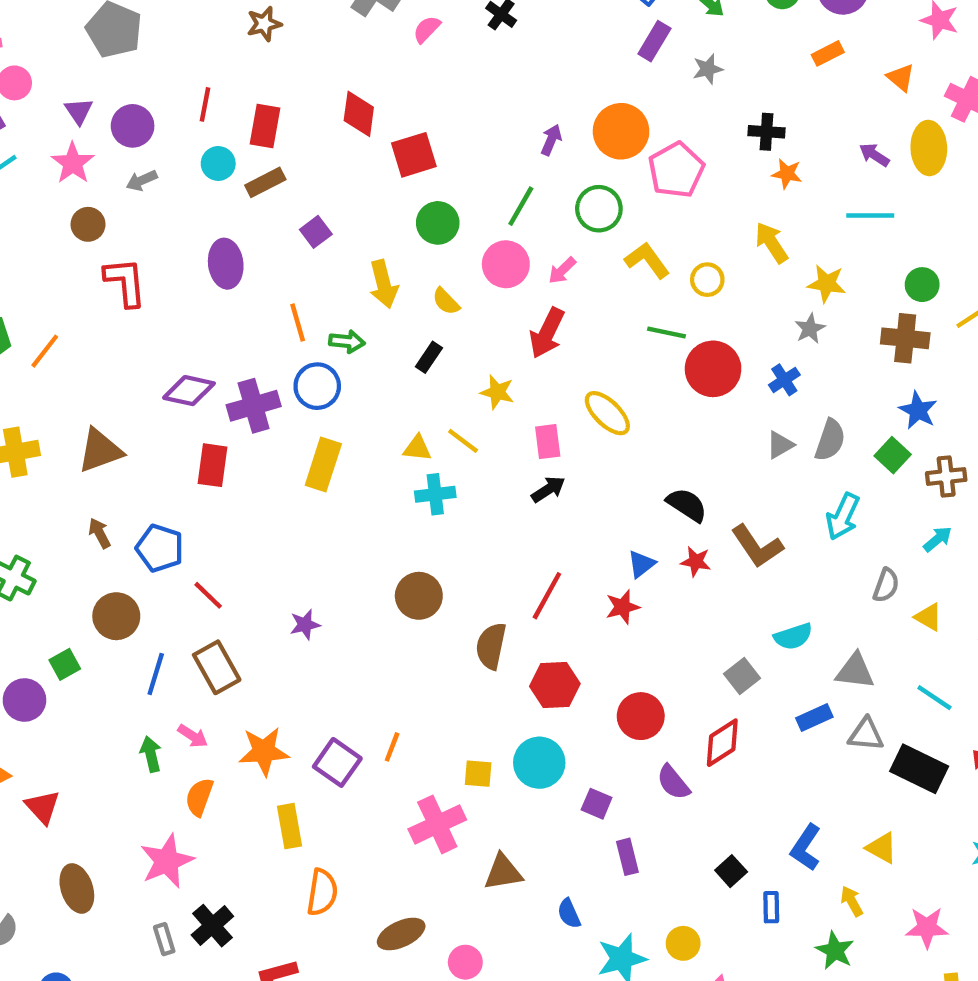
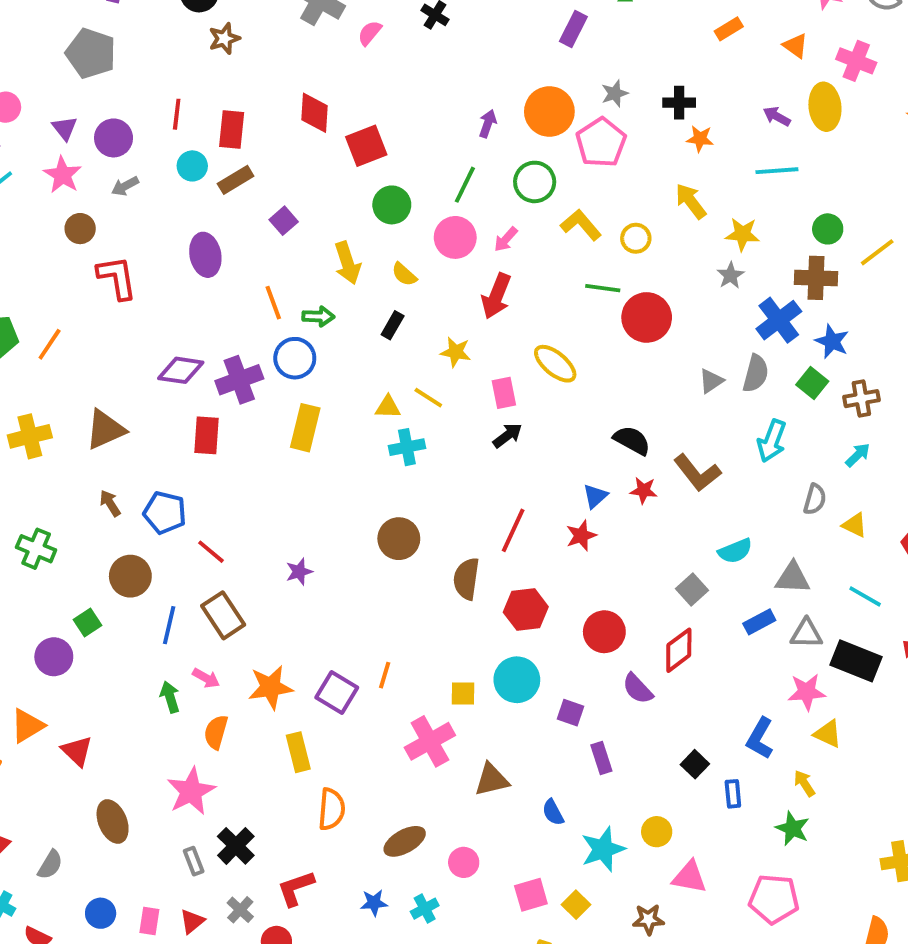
gray star: (708, 69) -> (615, 93), moved
blue cross: (784, 380) -> (779, 320), moved, size x1.6
pink star: (927, 928) -> (807, 692), moved

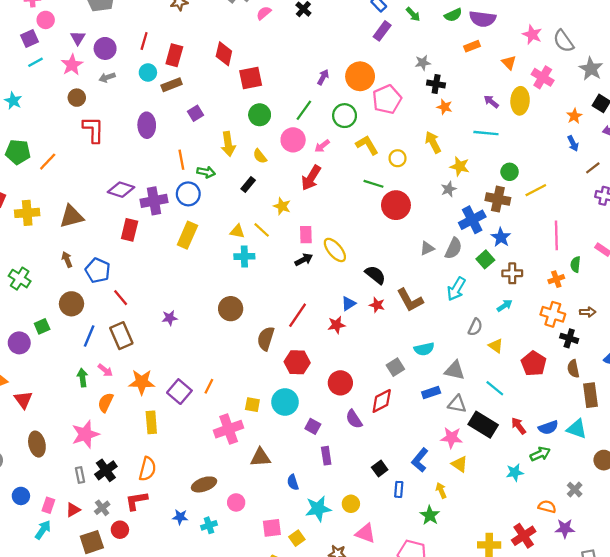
gray star: (615, 93) -> (423, 63), moved
yellow ellipse: (555, 364) -> (335, 250), moved
orange semicircle: (332, 809) -> (147, 469), moved

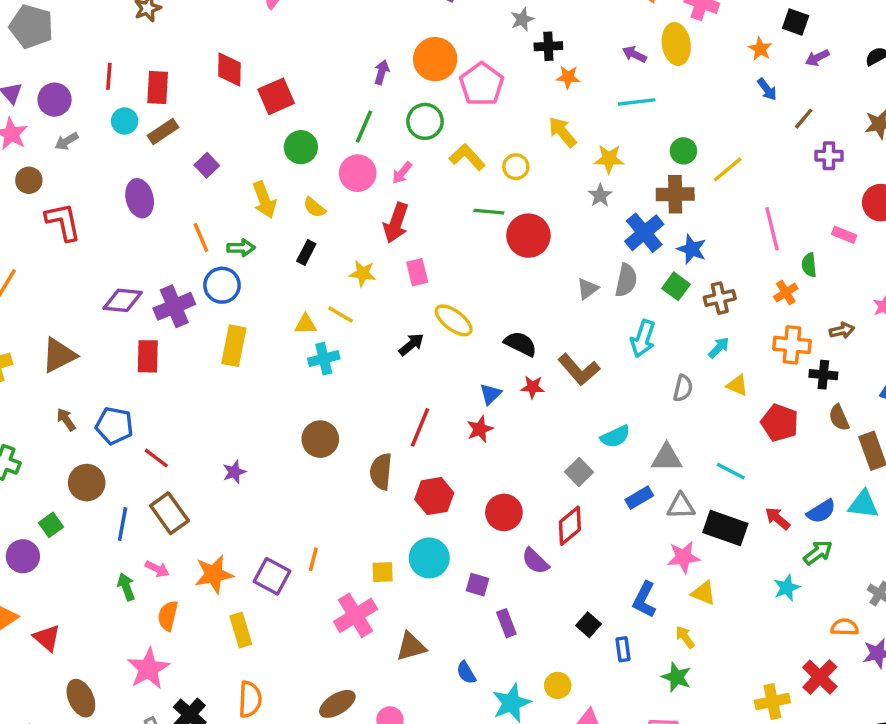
pink rectangle: (306, 235) -> (417, 272), moved
yellow triangle: (496, 346) -> (737, 385), moved

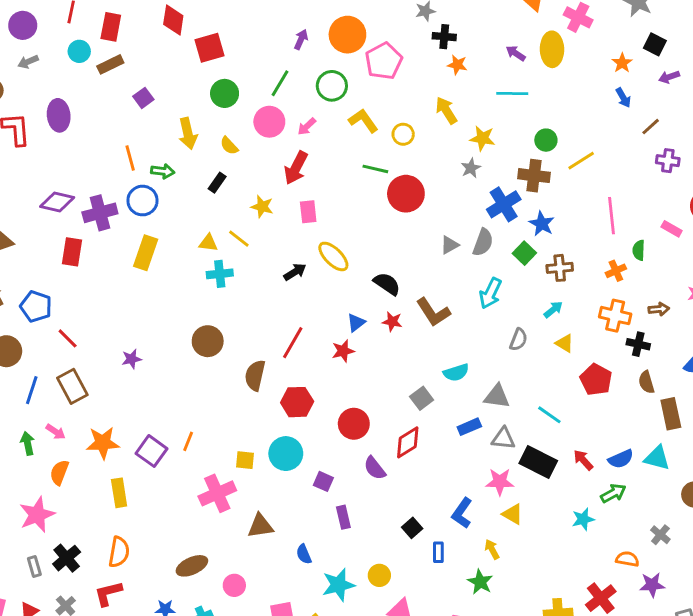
purple ellipse: (140, 198) -> (59, 115), moved

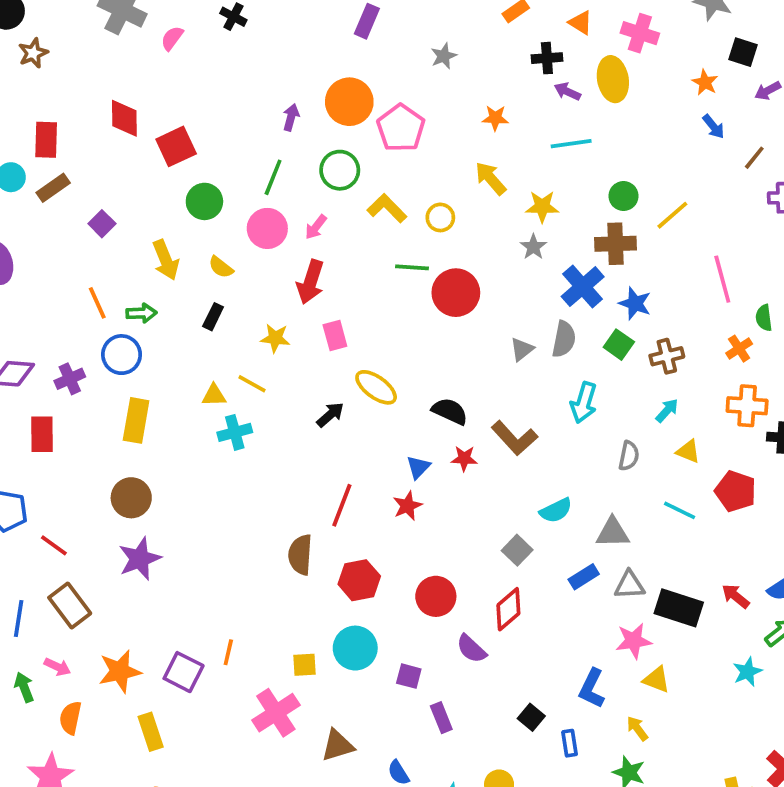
black cross: (444, 37) -> (547, 58), moved
purple cross: (100, 213) -> (70, 379), size x0.7
brown circle: (208, 341) -> (131, 498), moved
purple star: (132, 359) -> (140, 559), size x1.6
cyan line: (549, 415) -> (680, 510), moved

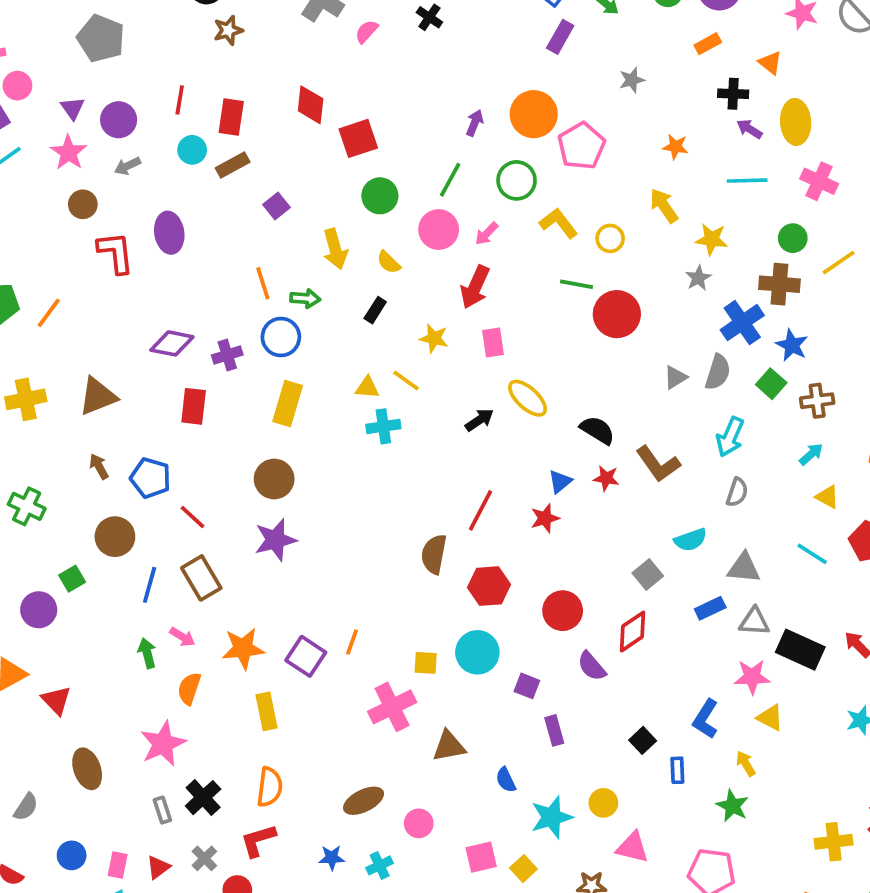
pink cross: (640, 33) -> (819, 181), moved
gray semicircle: (629, 456) -> (737, 492), moved

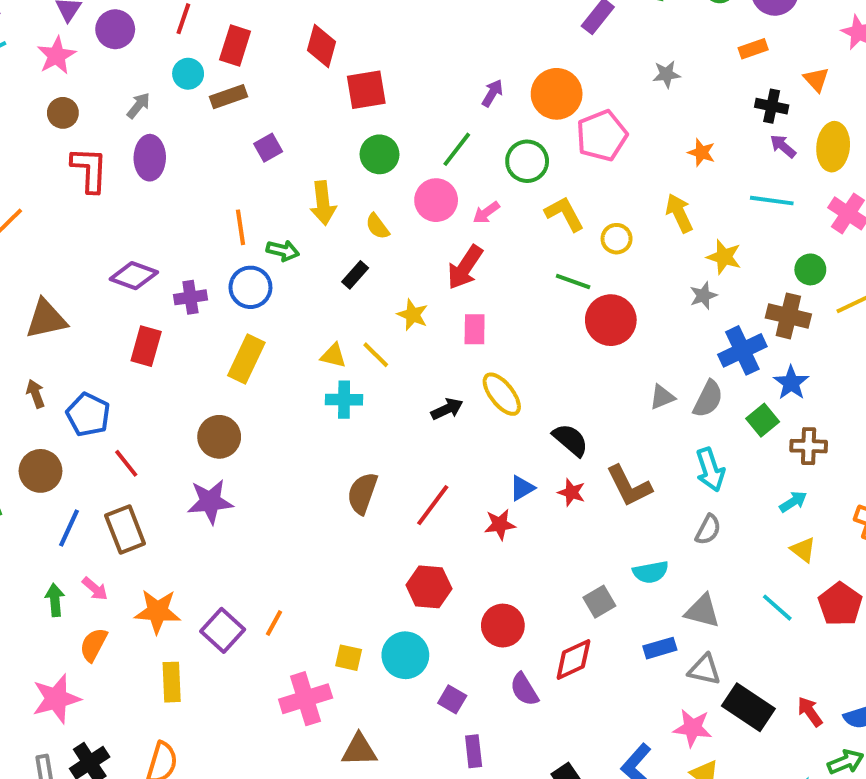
gray arrow: (127, 166) -> (138, 106), moved, turned 145
cyan arrow: (730, 437) -> (710, 470), turned -51
brown semicircle: (434, 554) -> (362, 493), moved

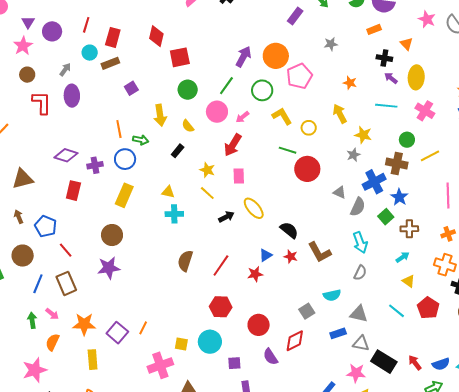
purple arrow: (492, 93) -> (243, 57), size x1.5
yellow line: (376, 355) -> (207, 193), moved
gray triangle: (662, 397) -> (340, 192), moved, turned 48
purple square: (452, 699) -> (234, 363), turned -32

